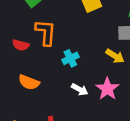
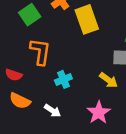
red semicircle: (21, 45) -> (14, 75), moved
white arrow: (80, 89) -> (52, 111), moved

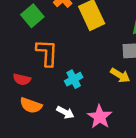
pink star: (99, 113) -> (100, 117), moved

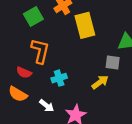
yellow arrow: (120, 75) -> (100, 82), turned -78
red semicircle: (22, 79) -> (24, 72), moved

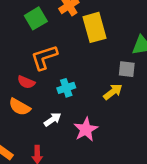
orange L-shape: (40, 51) -> (44, 57), turned -120
white arrow: (47, 106) -> (53, 119), turned -72

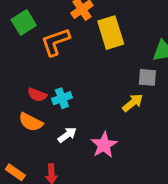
green square: (36, 18) -> (24, 22), moved
orange L-shape: (44, 57) -> (56, 42), moved
cyan cross: (66, 88) -> (62, 98), moved

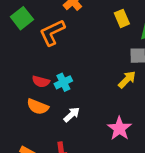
yellow rectangle: (111, 33) -> (122, 18), moved, size x0.6
pink star: (104, 145) -> (119, 128), moved

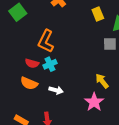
orange L-shape: (52, 33) -> (46, 41), moved, turned -40
yellow arrow: (127, 80) -> (102, 81), moved, turned -84
white arrow: (72, 115) -> (56, 90), turned 56

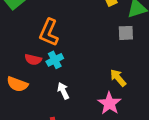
orange semicircle: (29, 83) -> (17, 84), moved
white arrow: (56, 90) -> (63, 91), turned -128

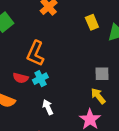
gray square: (126, 33) -> (102, 74), moved

